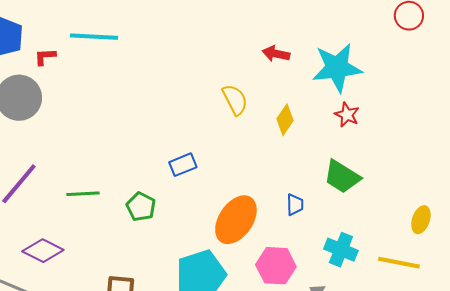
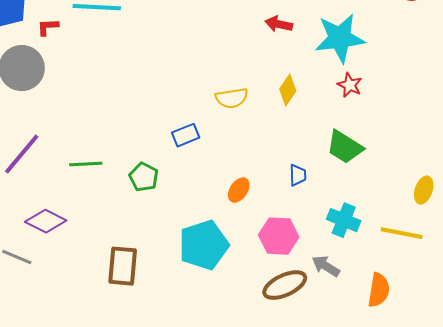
yellow semicircle: (235, 100) -> (232, 98), moved, turned 108
orange ellipse: (236, 220) -> (239, 190), size x0.5

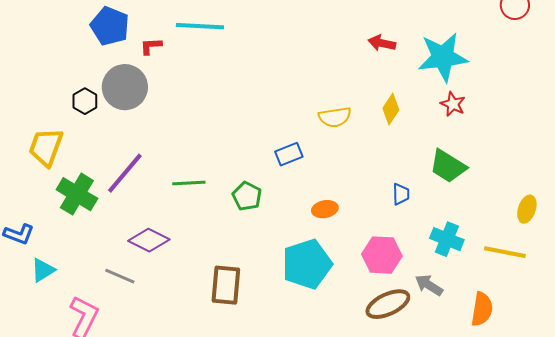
orange ellipse: (239, 190) -> (325, 209), moved, turned 45

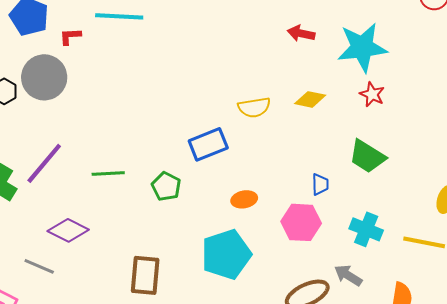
yellow diamond: (391, 109) -> (310, 99), turned 68
blue rectangle: (289, 154) -> (208, 144), size x1.4
pink hexagon: (382, 255) -> (301, 222), moved

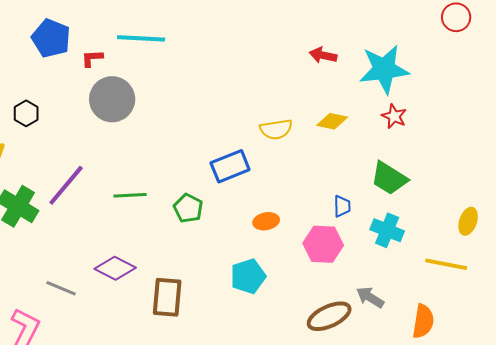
gray circle: (44, 77) -> (112, 99), moved
cyan cross: (366, 229) -> (387, 230), moved
purple diamond: (68, 230) -> (115, 268), moved
cyan pentagon: (226, 254) -> (248, 276), size x0.7

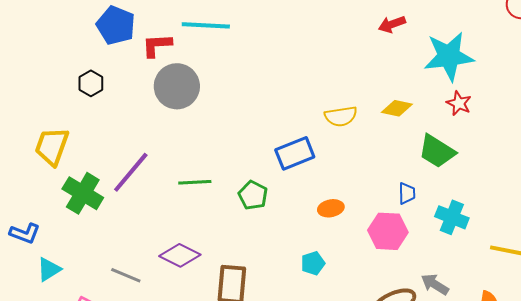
red arrow: (323, 55) -> (392, 24), moved, turned -32
red L-shape: (92, 58) -> (157, 45), size x1.4
black hexagon: (26, 113) -> (91, 83), moved
green trapezoid: (389, 178) -> (437, 151), moved
cyan pentagon: (248, 276) -> (313, 263), size x0.7

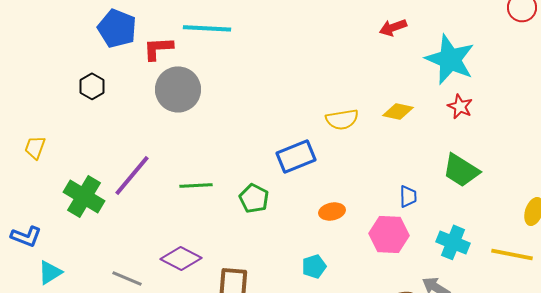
cyan star: (449, 56) -> (450, 59), turned 30
yellow trapezoid: (52, 146) -> (35, 147), moved, size x0.6
green trapezoid: (437, 151) -> (461, 170), moved
cyan cross: (452, 217) -> (453, 242), moved

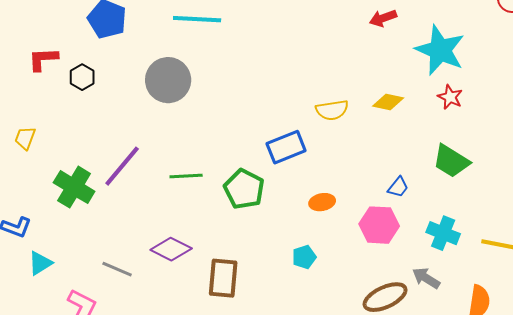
red L-shape: (158, 48) -> (43, 59), moved
blue trapezoid: (408, 196) -> (398, 187), turned 40
green pentagon: (254, 198) -> (244, 189), size x1.4

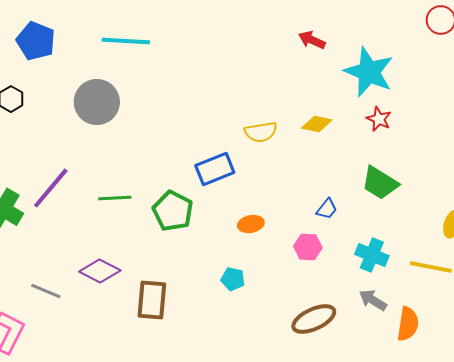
red arrow: (383, 18) -> (312, 40), turned 44
pink hexagon: (379, 225) -> (308, 247), size x0.7
cyan pentagon: (304, 257) -> (233, 279), turned 30
gray arrow: (426, 278) -> (373, 300), moved

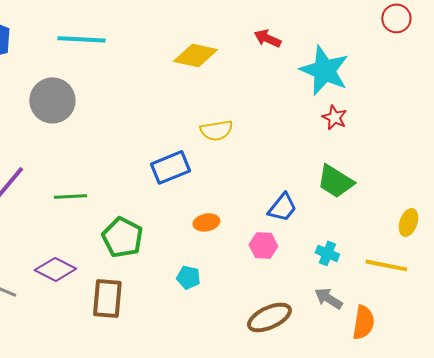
yellow diamond: (317, 124) -> (195, 55), moved, size x1.4
blue trapezoid: (327, 209) -> (282, 207), size x1.4
green pentagon: (173, 211) -> (122, 237), moved
cyan cross: (372, 255) -> (327, 253), size x0.7

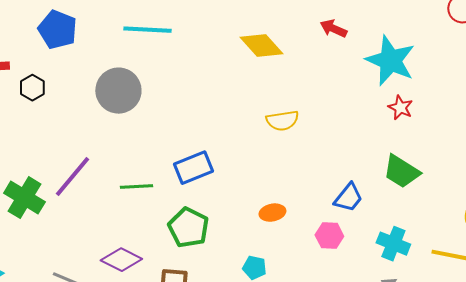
yellow diamond: (195, 55) -> (261, 46), turned 36
blue rectangle: (170, 167) -> (193, 168), moved
cyan cross: (327, 253) -> (393, 244), size x1.4

